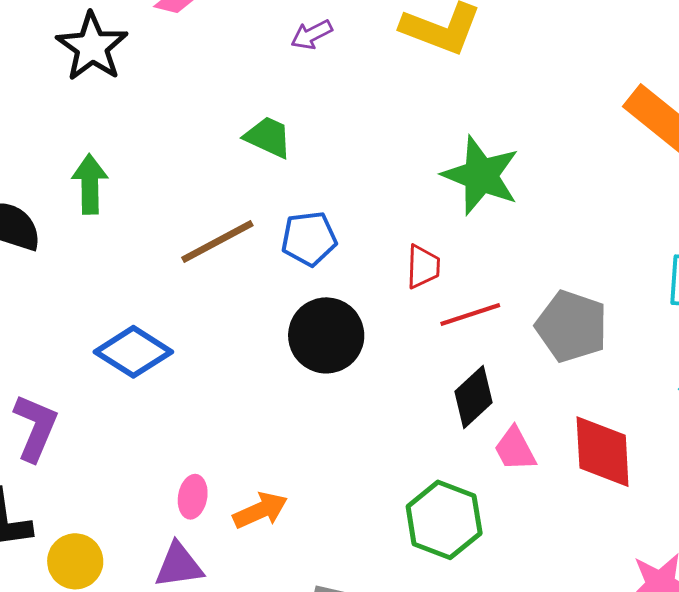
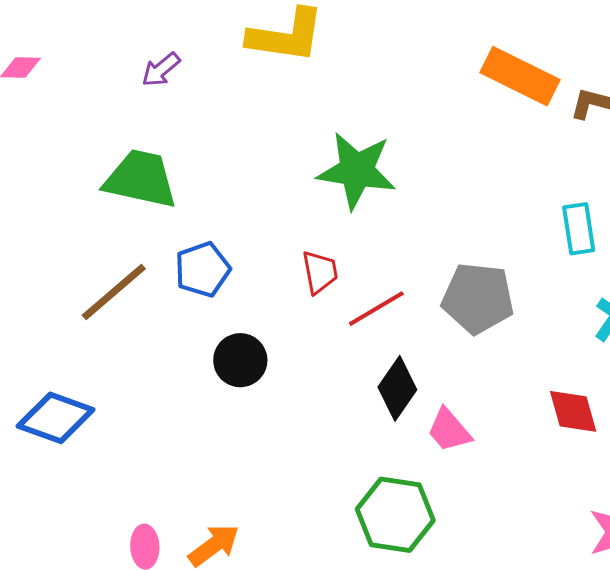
green trapezoid: (268, 137) -> (141, 179), size x1.5
black circle: (326, 335) -> (240, 360), size x0.7
red diamond: (603, 452) -> (573, 411), moved, size x0.7

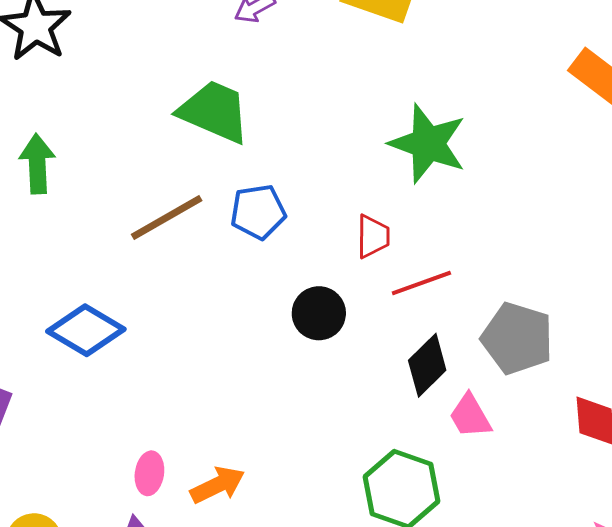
gray pentagon: (478, 298) -> (517, 338), moved
black circle: (240, 360) -> (319, 313), moved

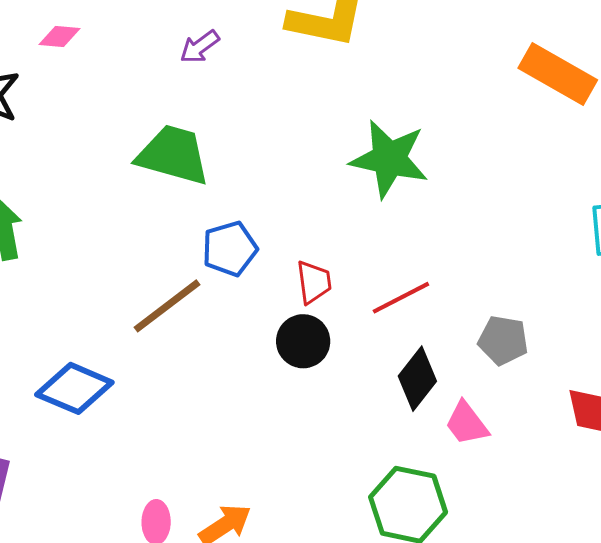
brown line: (167, 217) -> (167, 306), moved
red trapezoid: (373, 236) -> (314, 282), moved
gray pentagon: (517, 338) -> (503, 340), size x0.7

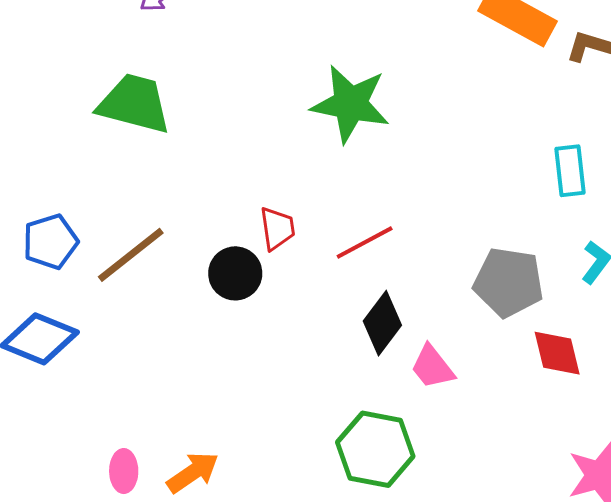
blue pentagon: (230, 249) -> (50, 242), moved
gray pentagon: (503, 340) -> (509, 282), moved, size x1.4
black circle: (303, 341) -> (235, 273), moved

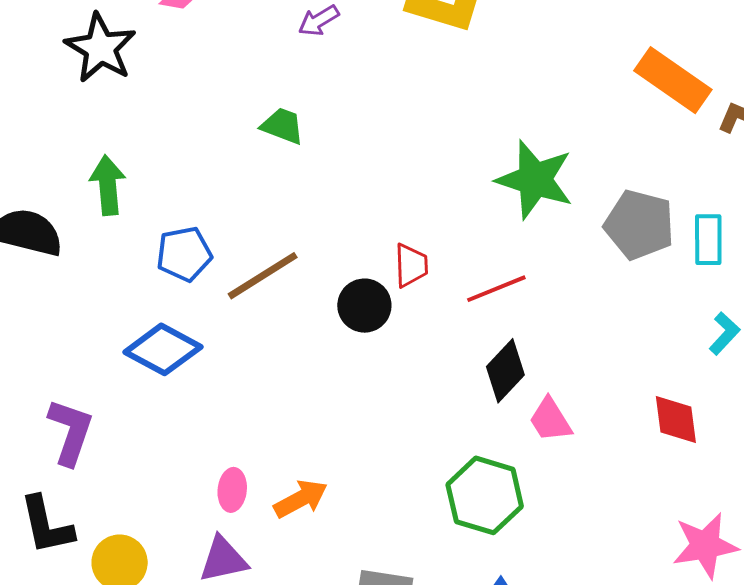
green trapezoid: (134, 104) -> (282, 126), size x0.6
green star: (350, 104) -> (535, 180), moved
gray pentagon: (509, 282) -> (639, 225), moved

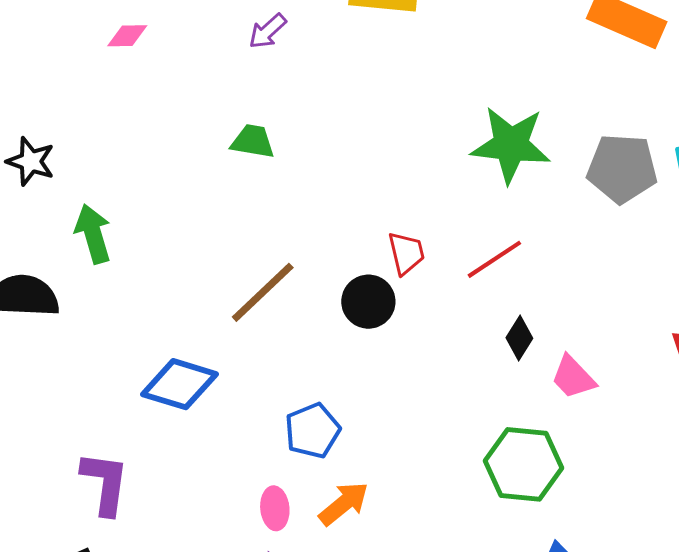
black star: (100, 48) -> (31, 161), moved, size x0.7
blue pentagon: (184, 254) -> (312, 431), moved
black diamond: (505, 371) -> (519, 338), size x0.7

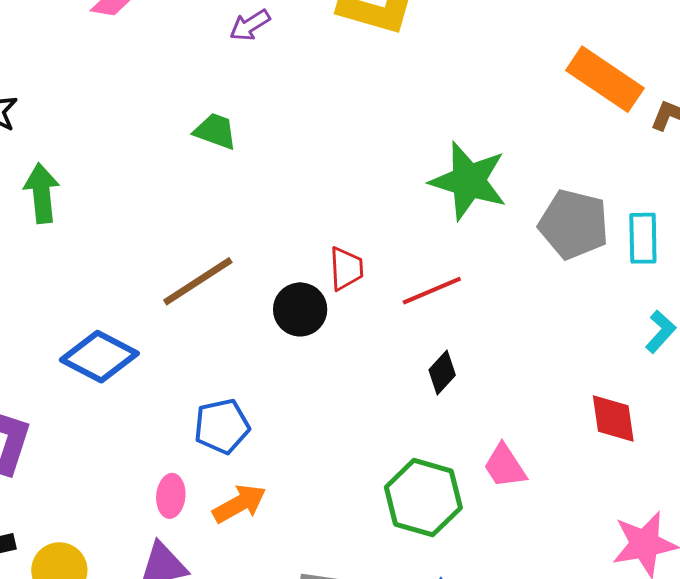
pink trapezoid: (573, 377) -> (505, 466), moved

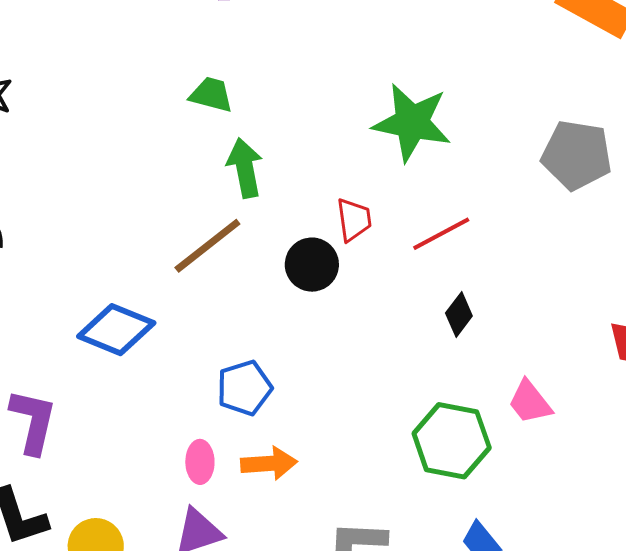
green star: (469, 181) -> (412, 122), moved
green arrow: (42, 193) -> (245, 168), moved
orange arrow: (239, 504) -> (269, 463), turned 30

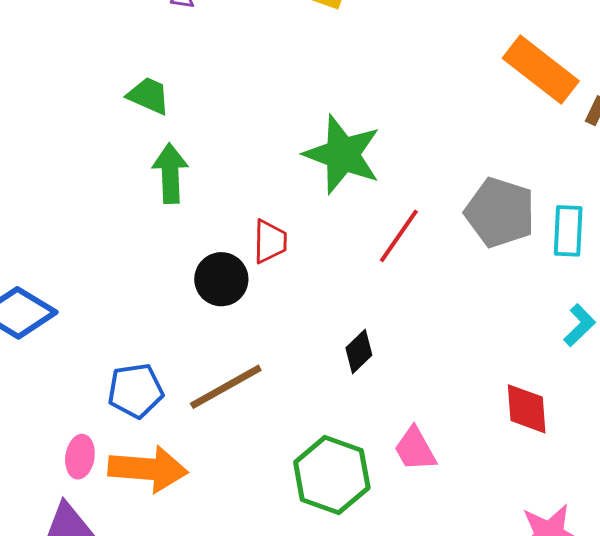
red line: (441, 234) -> (399, 236), moved, turned -36
brown line: (207, 246) -> (226, 387), moved
orange arrow: (269, 463) -> (148, 469), size x1.4

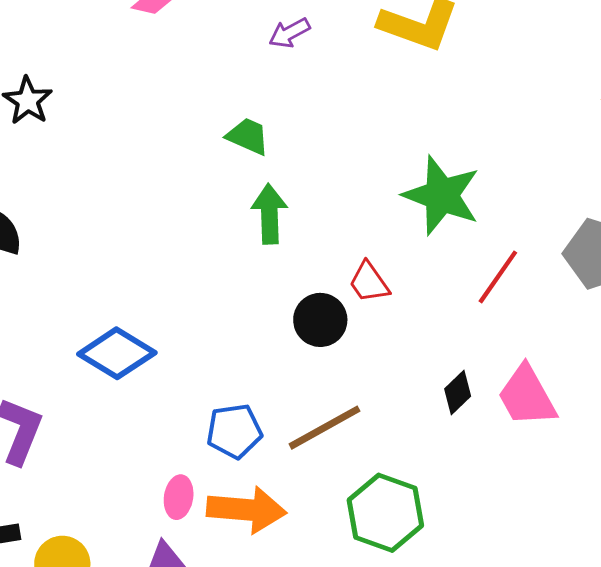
red trapezoid: (270, 241) -> (369, 282), turned 144
pink trapezoid: (415, 449) -> (527, 396), moved, size x1.4
green hexagon: (332, 475) -> (385, 513), moved

